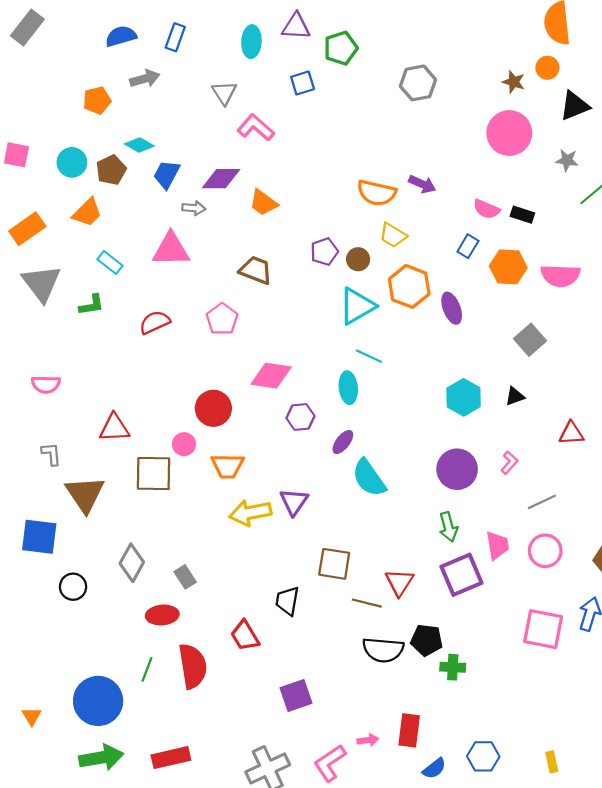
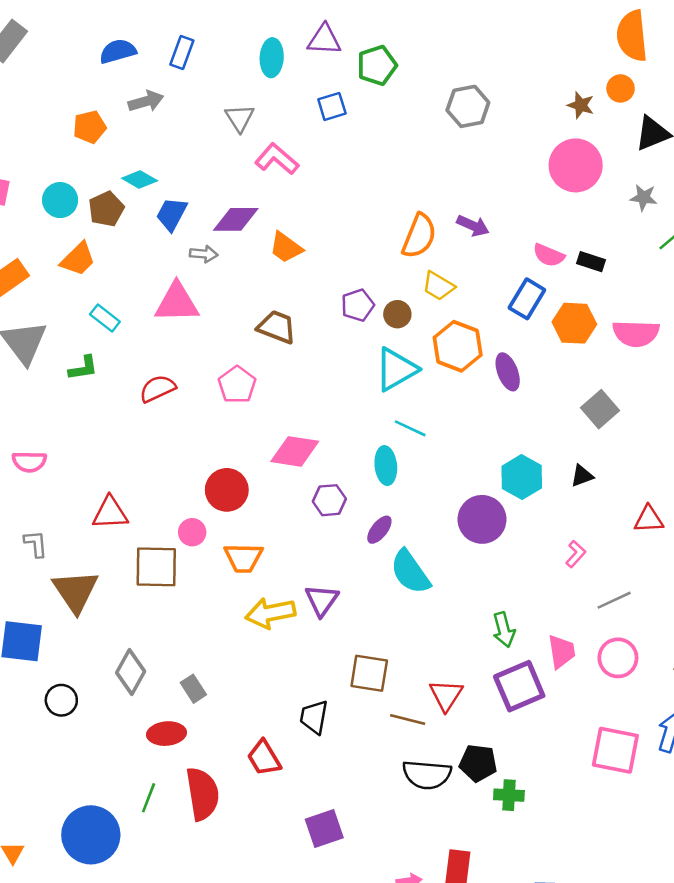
orange semicircle: (377, 193) -> (419, 236), turned -81
blue rectangle: (468, 246) -> (527, 299), size x1.4
purple circle: (457, 469) -> (482, 519), moved

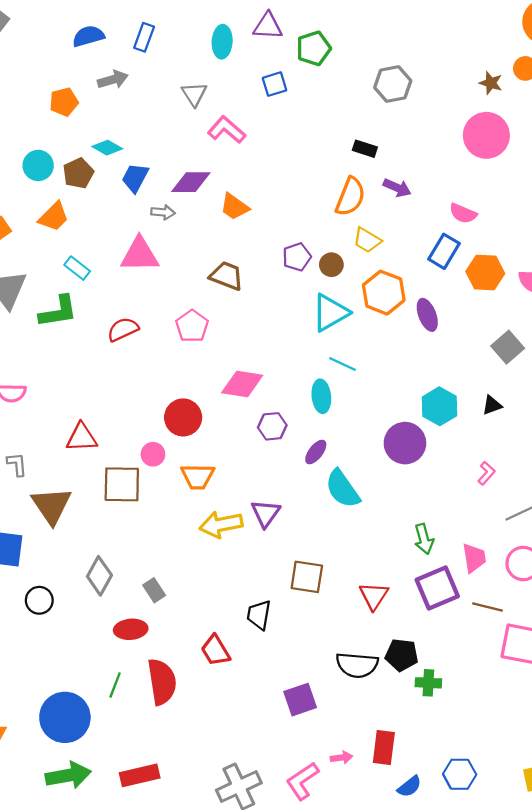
black rectangle: (591, 262) -> (365, 149), moved
green L-shape: (83, 368) -> (58, 312), size x1.5
brown line: (408, 719) -> (487, 607), moved
purple square: (324, 828) -> (300, 700), moved

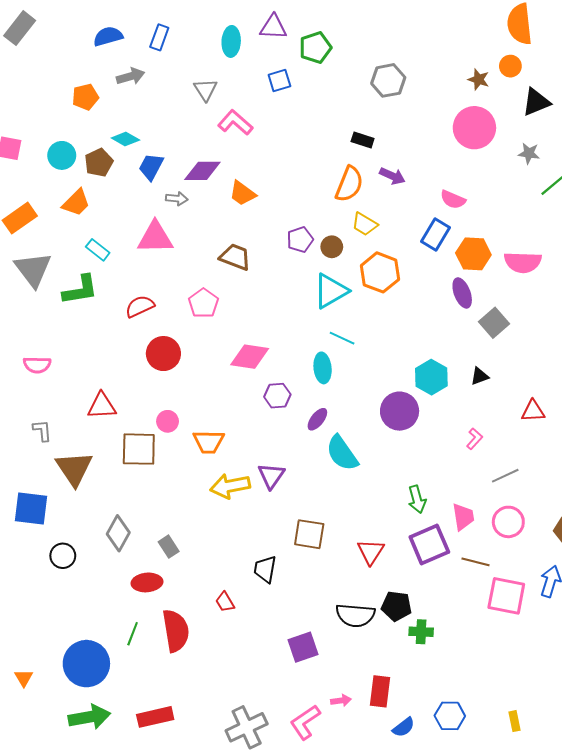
purple ellipse: (427, 315) -> (462, 293), moved
red circle: (183, 417) -> (163, 354), moved
red trapezoid: (215, 650) -> (225, 602), size x0.7

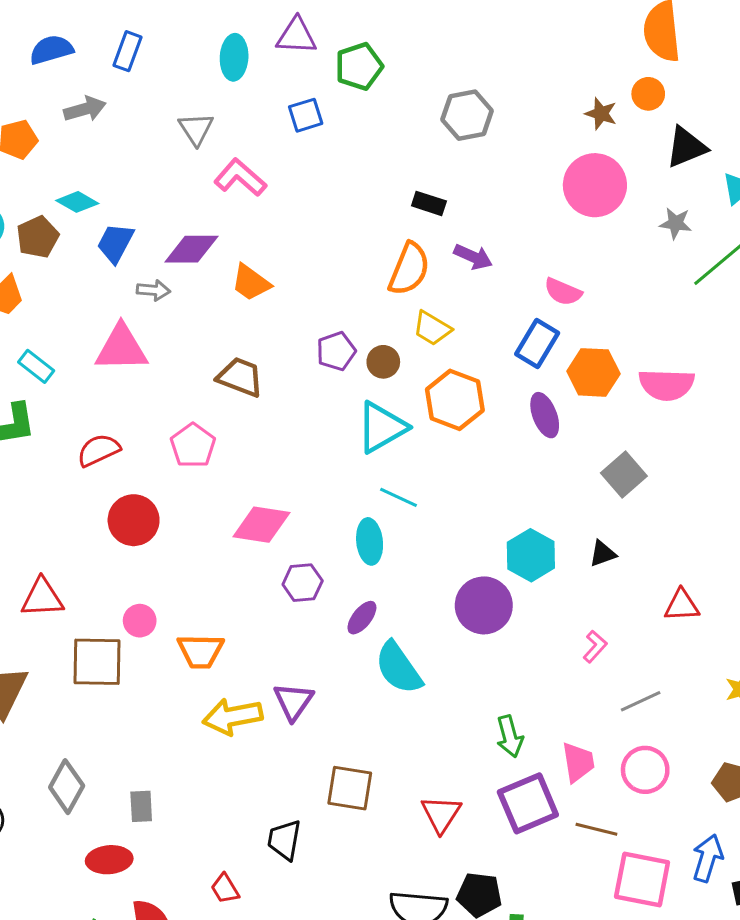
purple ellipse: (462, 293) -> (545, 415), moved
gray rectangle: (169, 547) -> (141, 806), turned 30

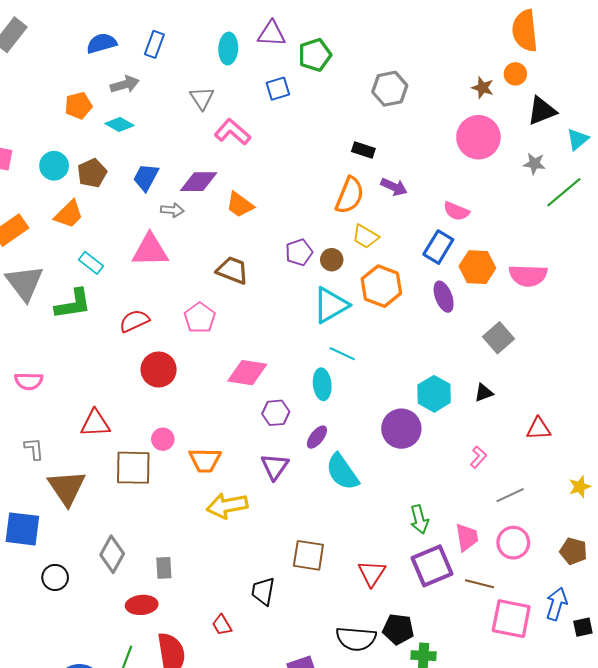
cyan diamond: (77, 202) -> (119, 125), moved
purple triangle: (293, 701) -> (275, 467), moved

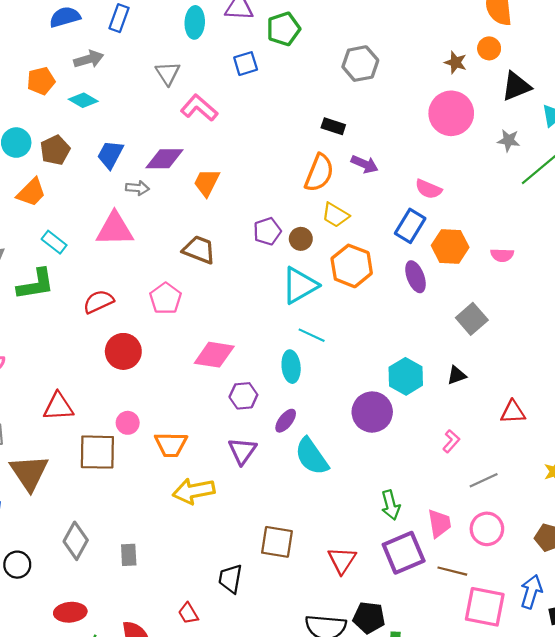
orange trapezoid: (240, 205) -> (207, 183), turned 80
pink semicircle: (528, 276) -> (502, 255), size x0.6
red ellipse: (142, 605) -> (70, 612), moved

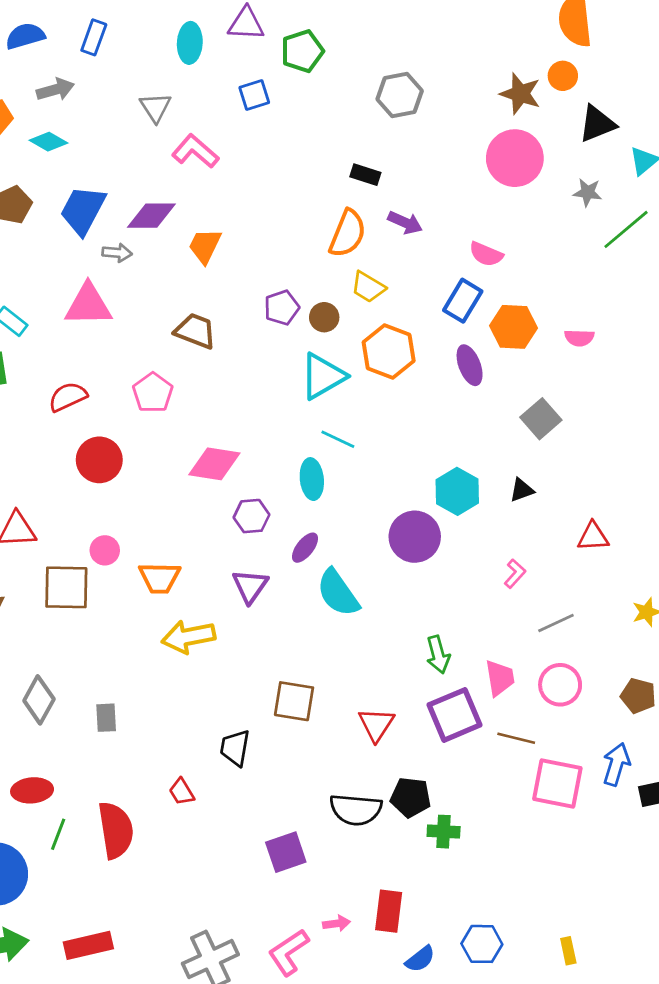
brown star: (456, 62) -> (520, 94), size x1.4
blue trapezoid: (110, 154) -> (83, 210), size x1.4

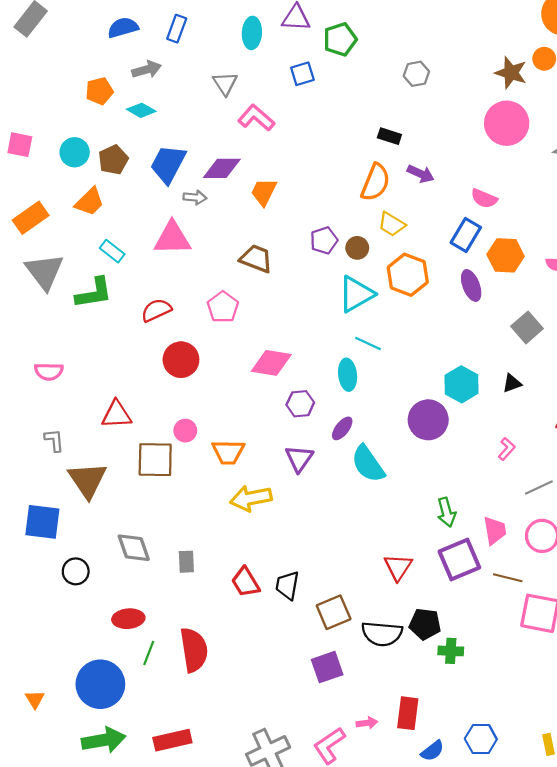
gray hexagon: (400, 95) -> (416, 74), size x0.7
gray diamond: (39, 700) -> (134, 548), turned -48
brown square: (294, 701) -> (334, 612), moved, turned -32
red trapezoid: (182, 792) -> (245, 582), moved, size x1.4

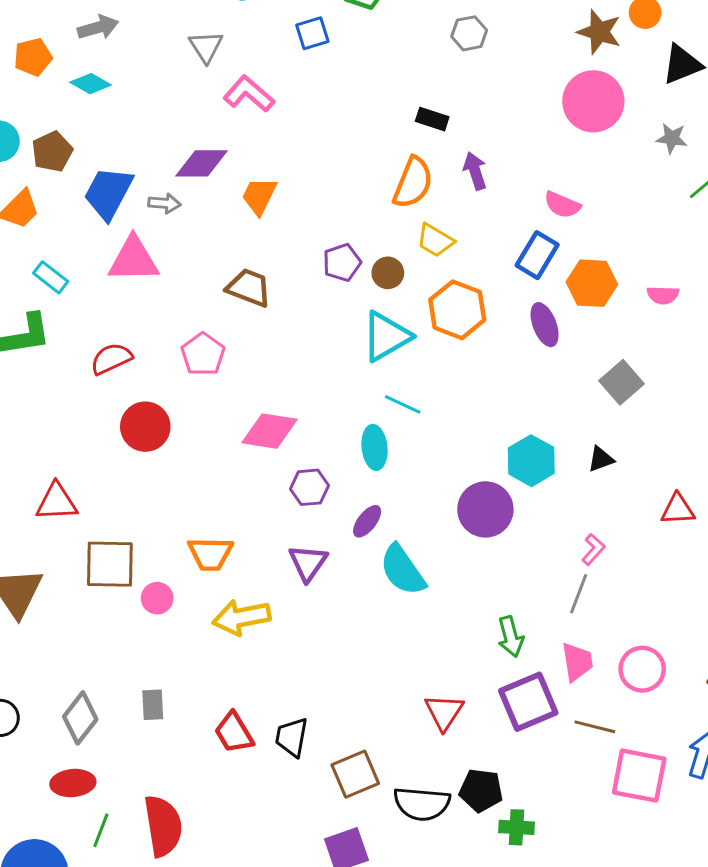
blue trapezoid: (168, 164) -> (108, 193), moved
purple arrow: (421, 174) -> (475, 171), turned -132
pink circle: (185, 431) -> (157, 598), moved
gray line: (539, 488) -> (579, 594), moved, turned -44
gray diamond: (134, 548) -> (80, 718), moved, turned 57

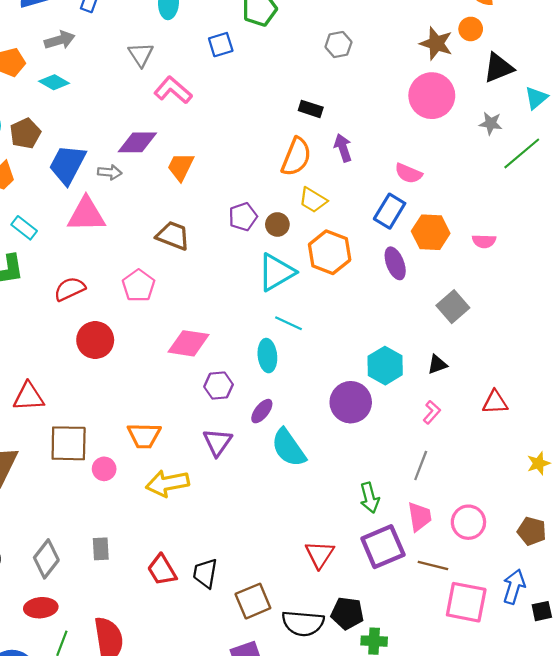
pink L-shape: (593, 549) -> (432, 412), moved

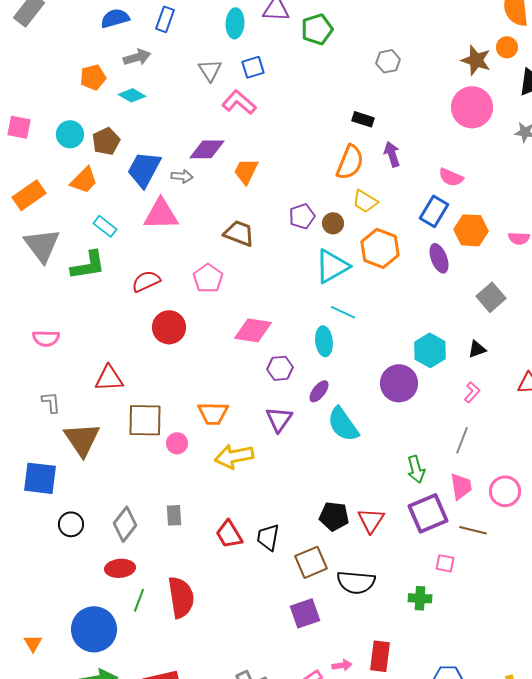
blue square: (221, 45) -> (253, 67), moved
pink square: (466, 602) -> (445, 563), moved, size x0.5
black pentagon: (347, 613) -> (334, 516), moved

